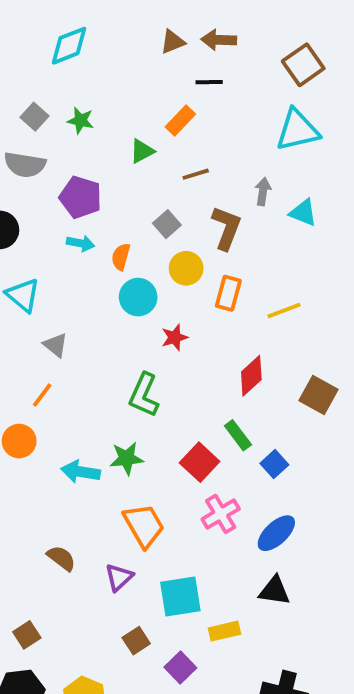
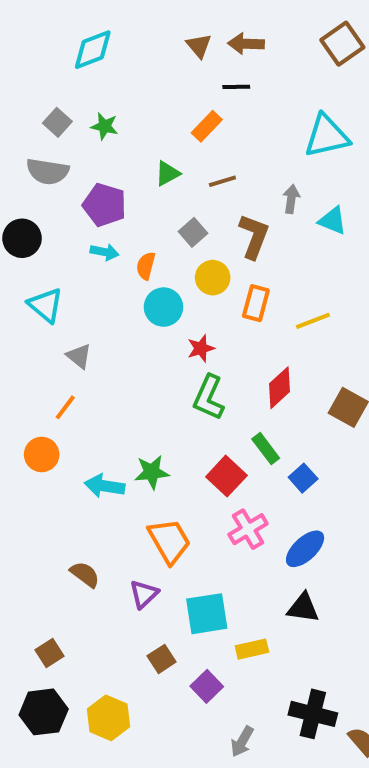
brown triangle: (173, 42) -> (199, 46), turned -48
brown square: (303, 65) -> (342, 44), moved
green triangle: (142, 151) -> (167, 173), moved
green L-shape: (144, 395) -> (209, 397), moved

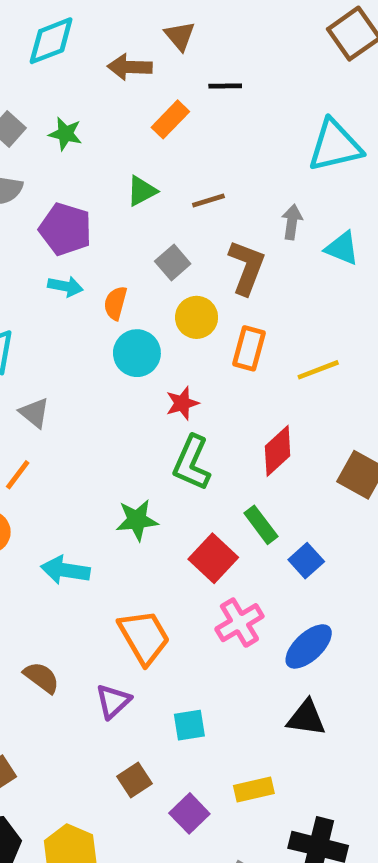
brown arrow: (246, 44) -> (130, 67), moved
orange rectangle: (207, 126) -> (170, 119), moved
green star: (152, 472) -> (137, 520), moved
cyan square: (207, 614) -> (189, 725), size x0.6
yellow rectangle: (252, 649) -> (254, 790), moved

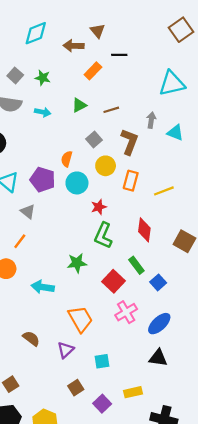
purple pentagon: (65, 229) -> (43, 180), moved
cyan arrow: (65, 286) -> (43, 112), moved
red diamond: (278, 451) -> (144, 230), turned -40

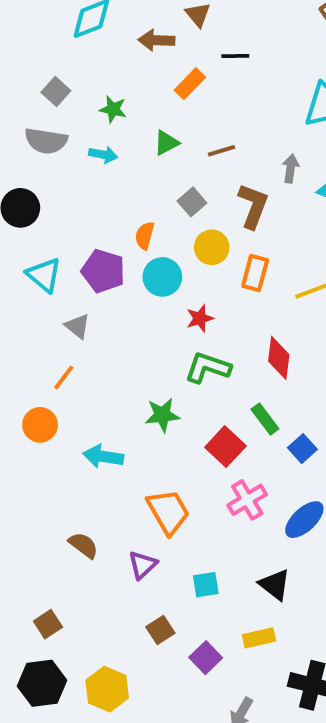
green star: (43, 78) -> (113, 109), moved
green L-shape: (103, 236) -> (208, 368), turned 85
black triangle: (158, 358) -> (275, 585), moved, turned 30

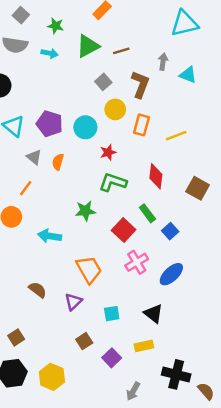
green triangle: (166, 143) -> (88, 46), size x1.5
orange semicircle: (145, 235) -> (58, 162), moved

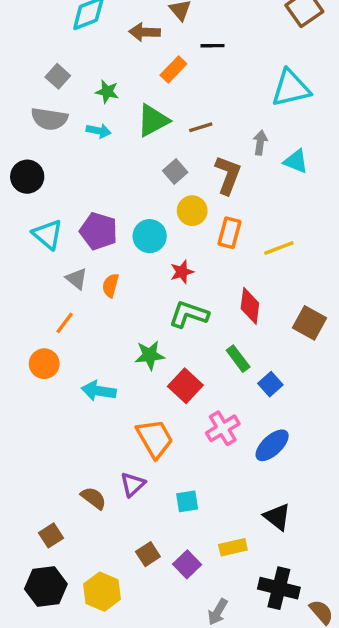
red square: (124, 230) -> (185, 386), moved
brown semicircle: (38, 290) -> (94, 498), moved
black triangle: (153, 314) -> (277, 517), moved
brown square: (84, 341) -> (148, 554), moved

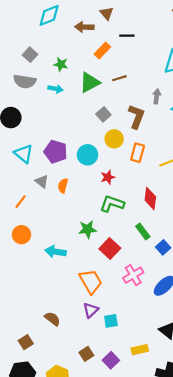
brown line: (201, 127) -> (119, 78), moved
orange line: (65, 323) -> (20, 202), moved
purple triangle: (133, 484) -> (91, 310), moved

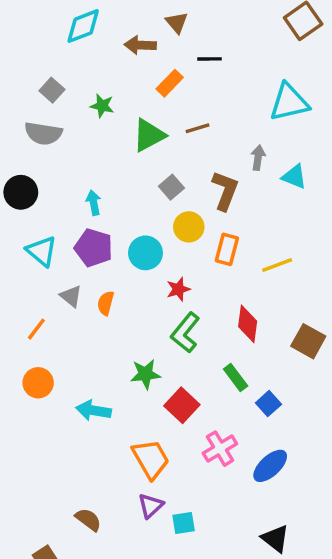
cyan arrow: (56, 89) -> (94, 203), moved, turned -112
green L-shape: (112, 204) -> (185, 333), turned -70

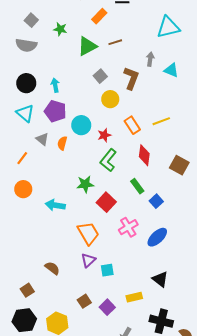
black circle: (21, 192) -> (26, 83), moved
orange rectangle: (227, 249) -> (132, 125), moved, turned -48
cyan circle: (145, 253) -> (81, 125), moved

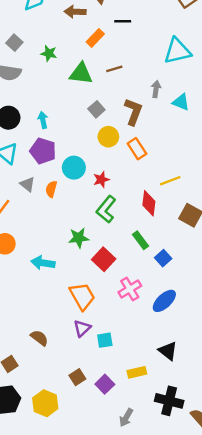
green triangle: (87, 46) -> (81, 74), turned 35
yellow line: (161, 121) -> (170, 181), moved
orange rectangle: (132, 125) -> (137, 149), moved

